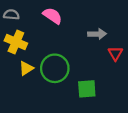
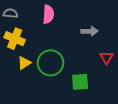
pink semicircle: (52, 16) -> (48, 14), turned 60
red triangle: (115, 53) -> (106, 58), moved

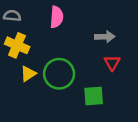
red triangle: (106, 58) -> (112, 63), moved

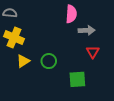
pink semicircle: (57, 17) -> (71, 14), moved
green circle: (59, 74) -> (49, 61), size x0.6

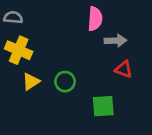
red triangle: (93, 52) -> (124, 69), turned -40

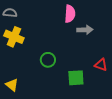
red triangle: (124, 69) -> (101, 65), moved
yellow triangle: (31, 82) -> (12, 85), moved, turned -48

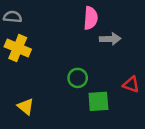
green circle: (48, 60) -> (78, 78), moved
yellow triangle: (12, 85) -> (26, 107), moved

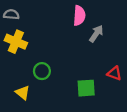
gray arrow: (110, 39) -> (96, 34), turned -54
green circle: (78, 78) -> (42, 71), moved

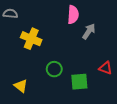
yellow cross: (16, 42) -> (31, 39), moved
green circle: (42, 71) -> (54, 69), moved

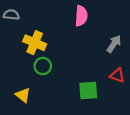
gray arrow: (89, 31) -> (114, 44), moved
green circle: (54, 69) -> (43, 66), moved

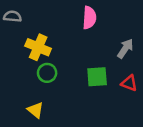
green square: (88, 91) -> (97, 77), moved
yellow triangle: (23, 95) -> (36, 110), moved

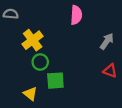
yellow cross: (38, 47) -> (33, 40), turned 30
green square: (97, 77) -> (55, 81), moved

